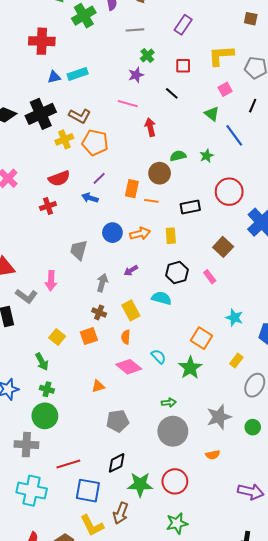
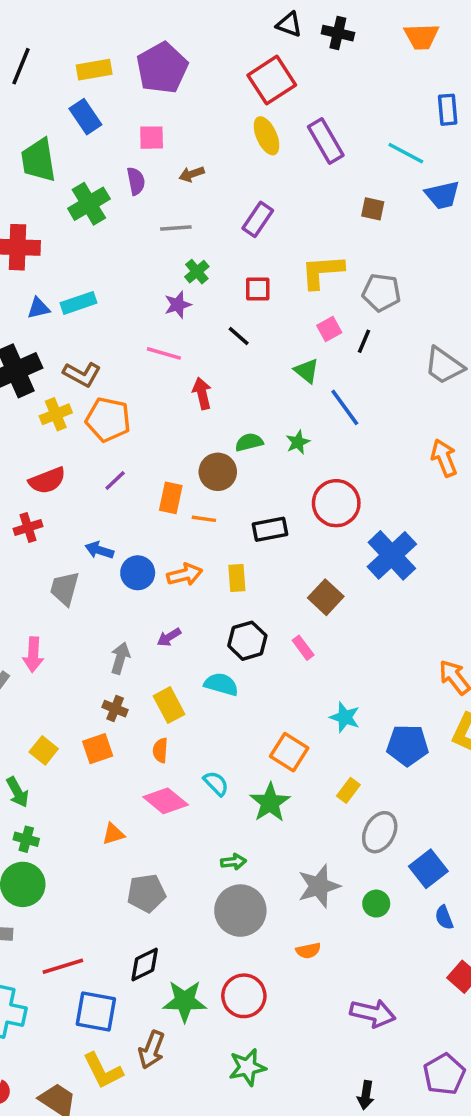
black line: (253, 106) -> (364, 341), moved
blue arrow: (90, 198) -> (99, 550), moved
gray trapezoid: (79, 250) -> (65, 588), moved

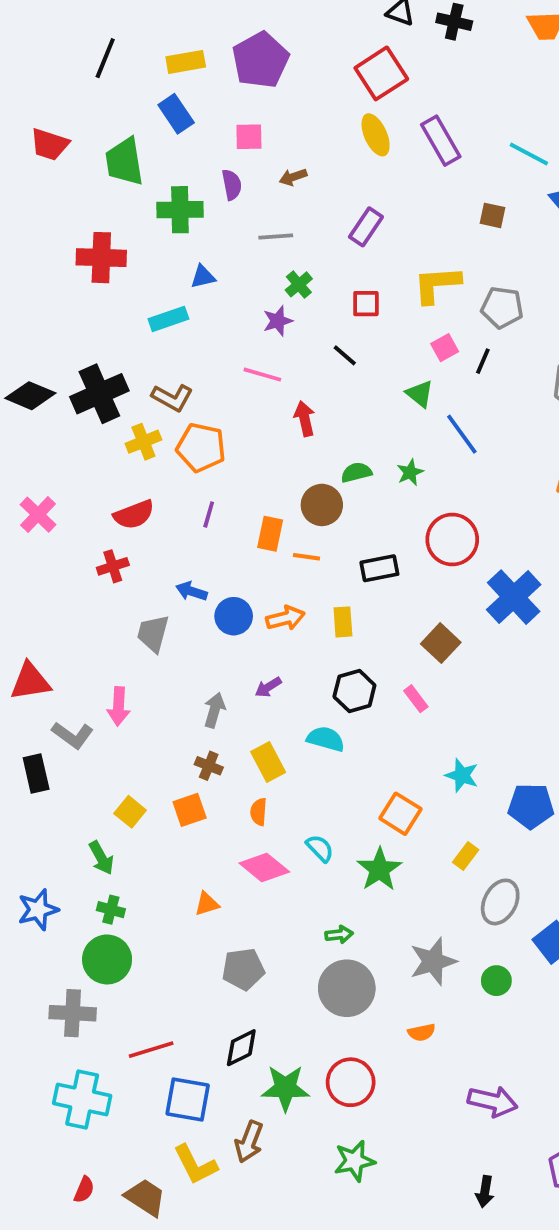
green cross: (89, 204) -> (180, 210), turned 30
blue triangle: (38, 308) -> (203, 277), moved
purple line: (115, 481) -> (209, 515), turned -30

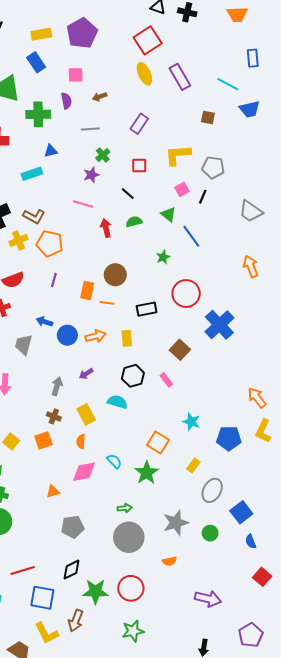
green semicircle: (356, 472) -> (134, 222), moved
pink diamond: (264, 867) -> (84, 472), turned -50

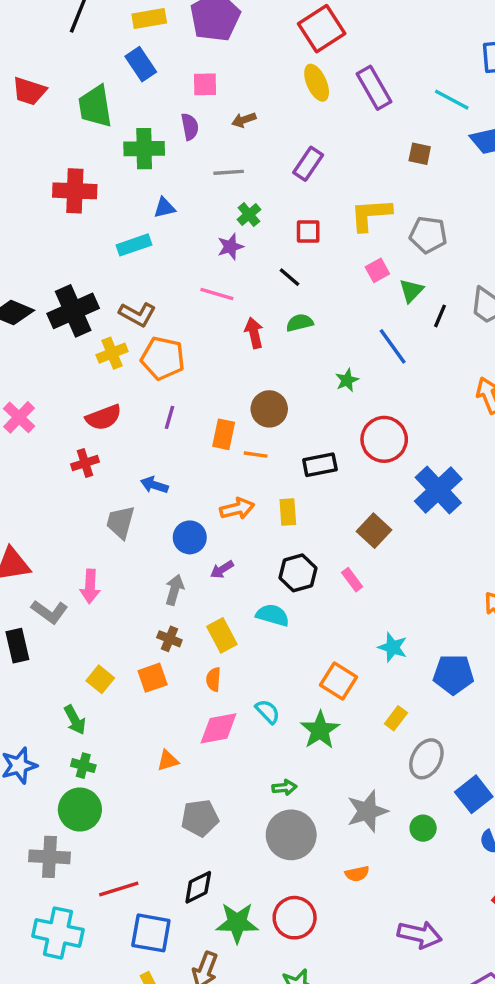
black line: (203, 197) -> (440, 316), moved
green triangle: (168, 214) -> (411, 291), moved, turned 35
blue circle: (67, 335) -> (190, 537), moved

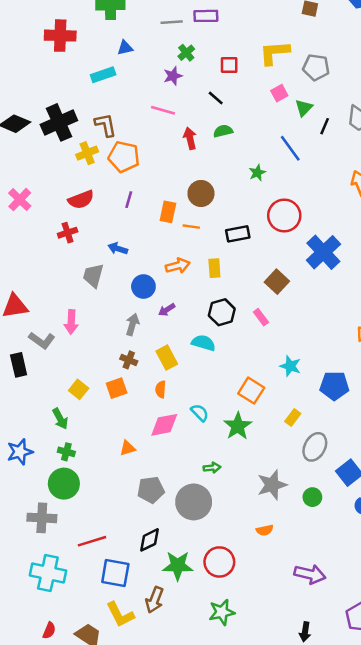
purple rectangle: (308, 164) -> (206, 16), moved, turned 55
brown L-shape: (137, 314) -> (105, 125), turned -130
gray circle: (291, 835) -> (194, 502), moved

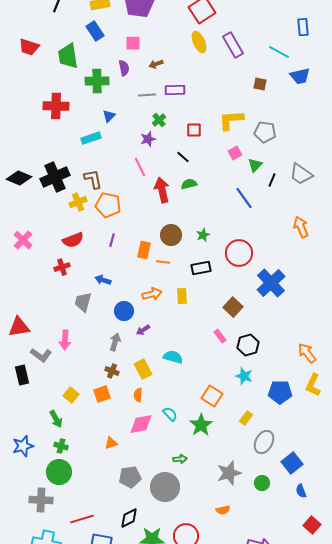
blue triangle: (125, 48) -> (109, 116), turned -32
pink line: (163, 110) -> (140, 167), turned 48
red arrow: (190, 138) -> (162, 190), size x1.4
green star: (257, 173) -> (203, 235), moved
black hexagon: (222, 312) -> (248, 345), moved

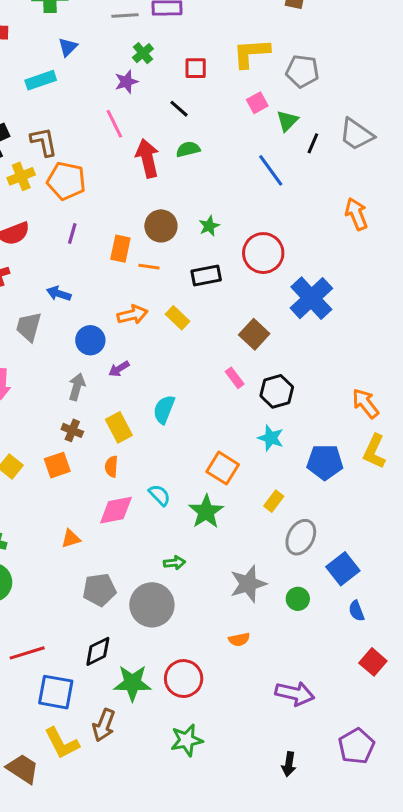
yellow rectangle: (182, 296) -> (178, 318), turned -42
cyan semicircle: (173, 357) -> (164, 409), turned -84

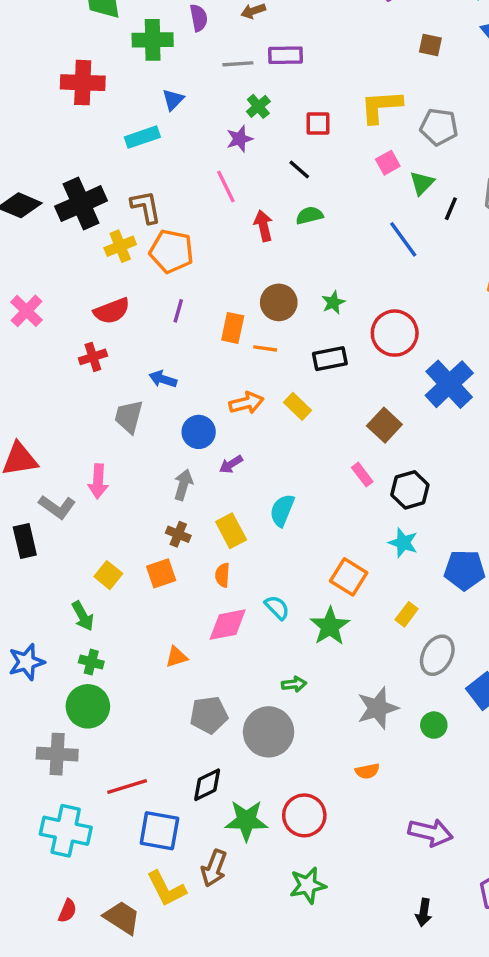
red arrow: (147, 158) -> (263, 226), size x0.7

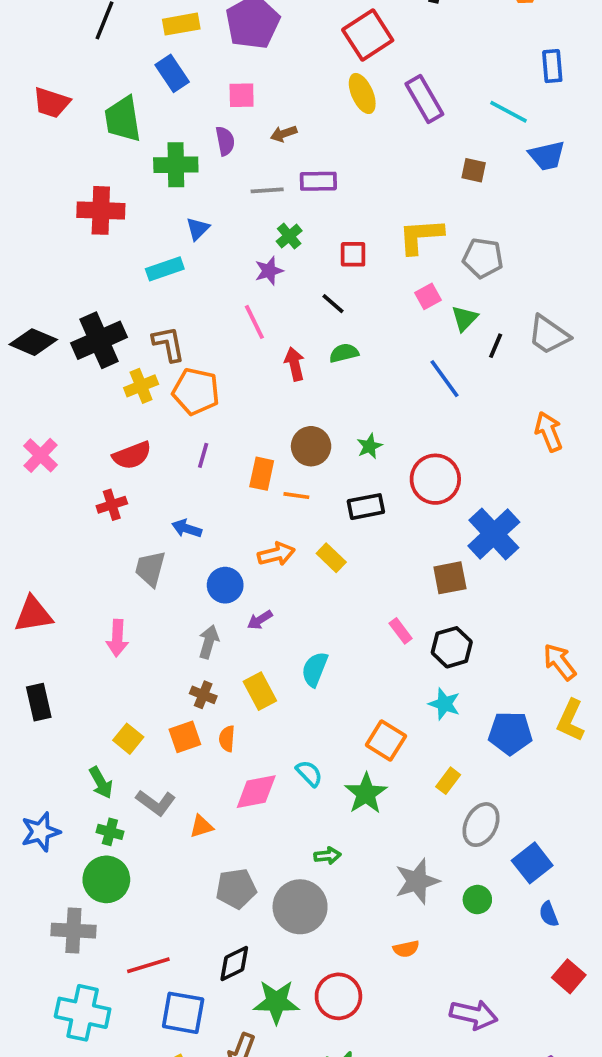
brown square: (384, 425) -> (450, 578), moved, turned 36
gray L-shape: (57, 507) -> (156, 803), moved
orange semicircle: (222, 575) -> (227, 739), moved

